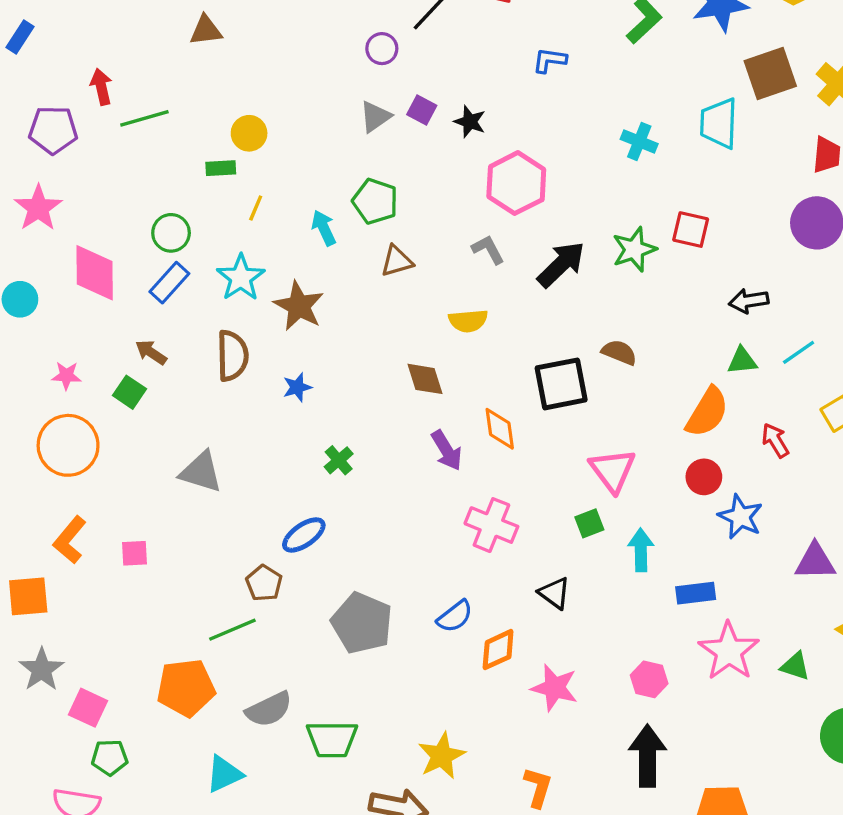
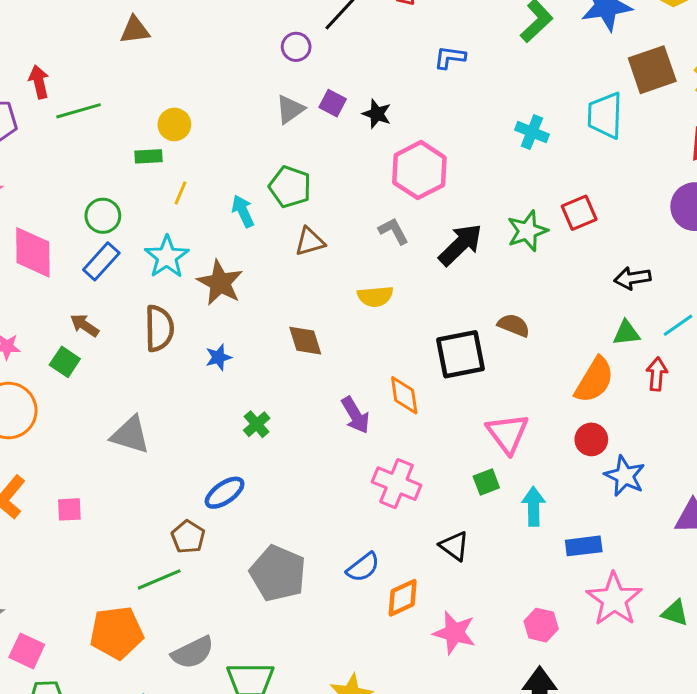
red square: (691, 230) -> (579, 213), turned -36
brown diamond: (425, 379) -> (305, 341), moved
red arrow: (775, 440) -> (657, 374), moved, turned 36

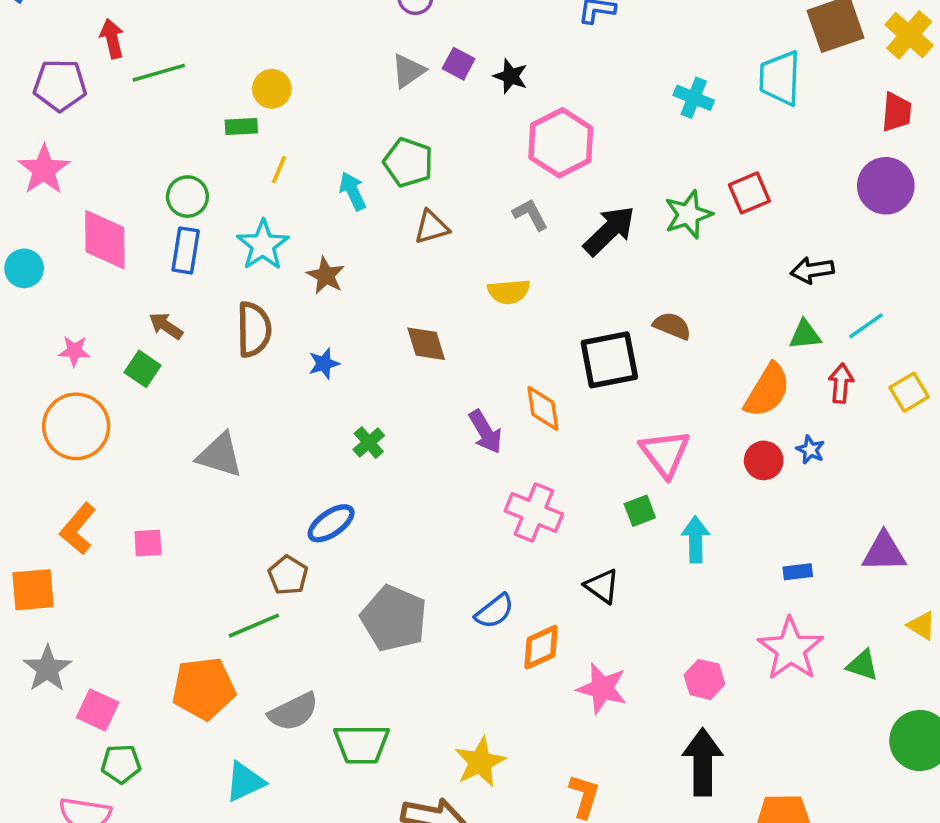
blue rectangle: (101, 261) -> (186, 250), turned -33
brown star: (220, 283) -> (326, 276), size x0.7
blue star: (625, 476) -> (810, 450), moved, size x0.6
blue rectangle: (584, 546) -> (798, 572), moved, size x0.7

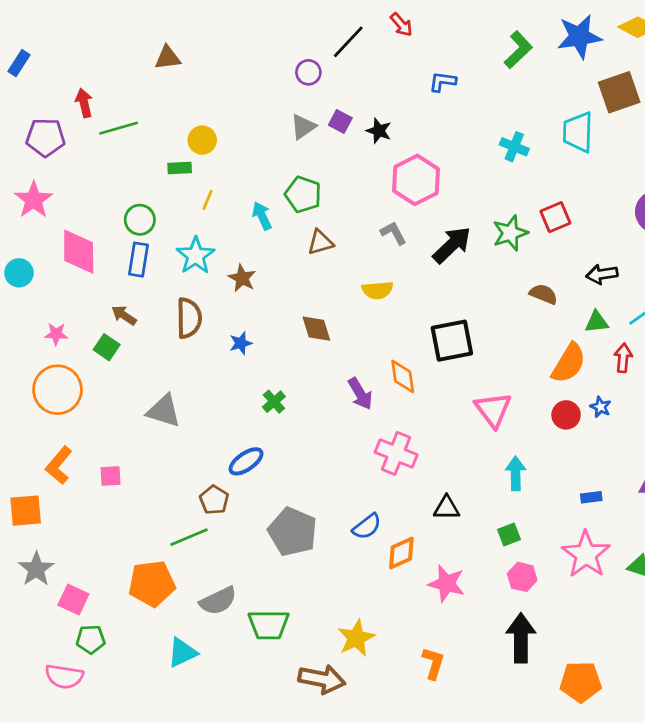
brown semicircle: (672, 326) -> (543, 294), moved
green square: (640, 511) -> (509, 534), moved
black triangle: (602, 586) -> (447, 508), turned -36

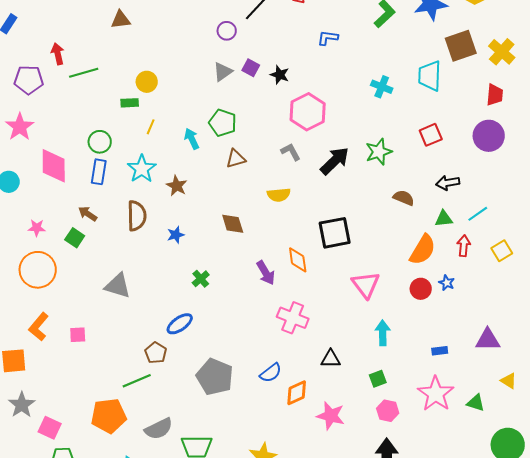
red square: (555, 217) -> (431, 135), moved

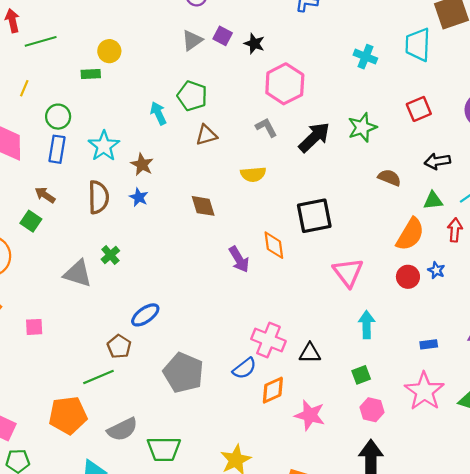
yellow line: (151, 127) -> (24, 88), moved
blue star: (176, 235) -> (139, 197), moved, turned -30
green cross: (201, 279) -> (110, 255), moved
pink cross: (293, 318) -> (268, 340), moved

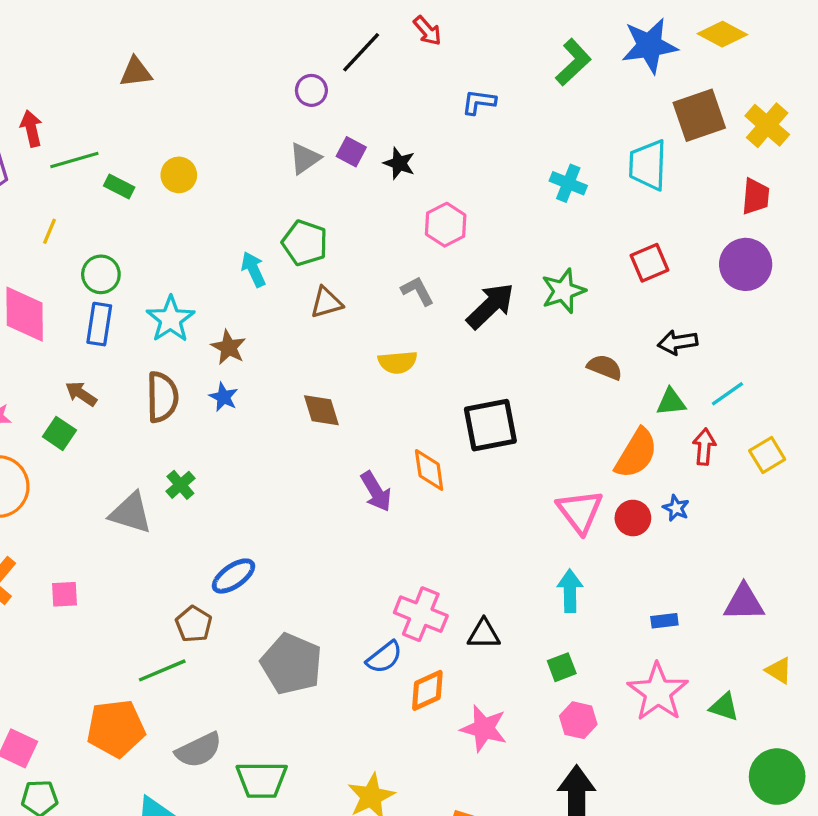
green rectangle: (91, 74) -> (119, 187), moved, turned 30
pink hexagon: (285, 84) -> (446, 225), size x0.7
pink triangle: (348, 272) -> (580, 511), moved

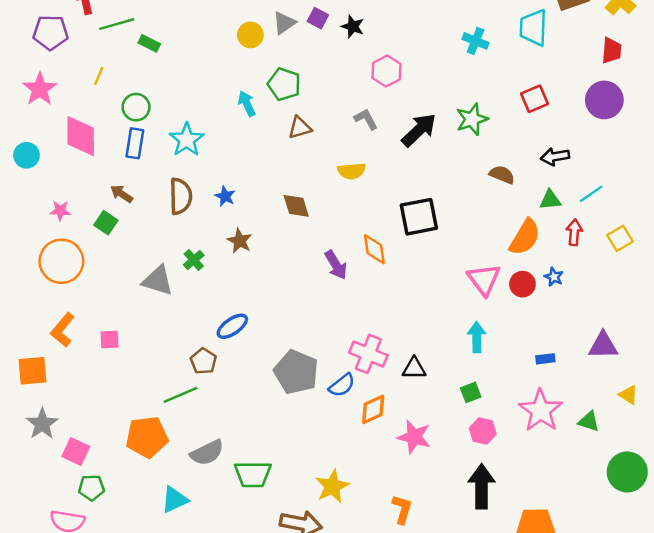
yellow circle: (179, 175) -> (250, 35), moved
brown star: (229, 347) -> (240, 241), moved
gray pentagon: (292, 664) -> (296, 372), moved

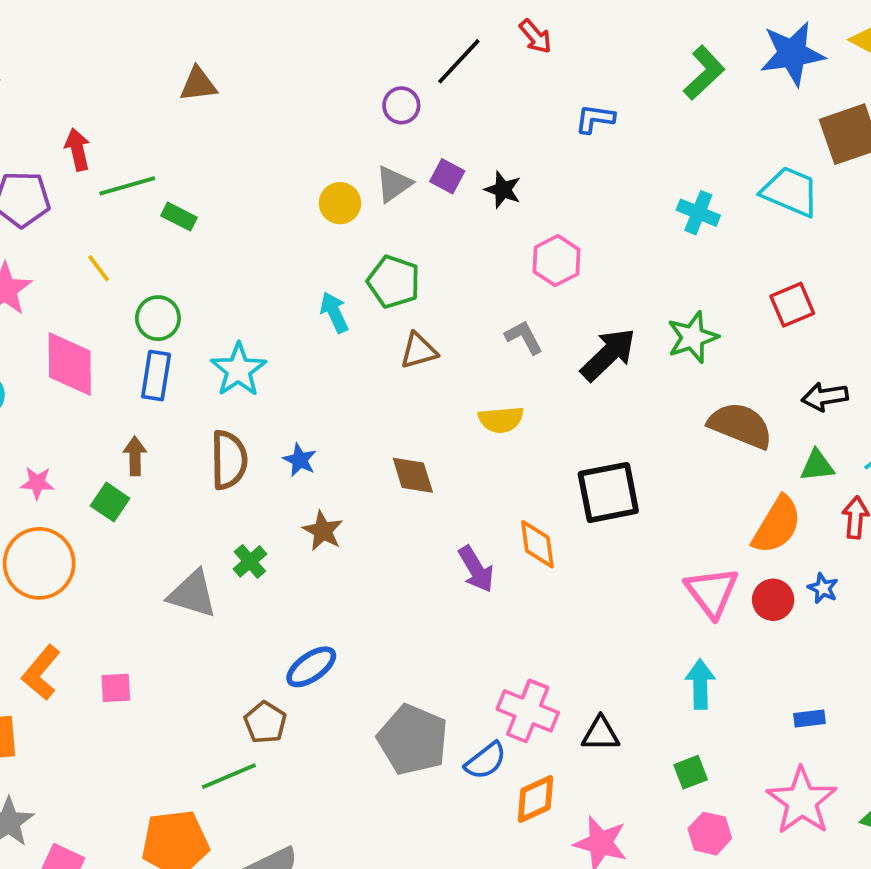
cyan trapezoid: (533, 28) -> (790, 192), turned 111
yellow line: (99, 76) -> (99, 268), turned -60
brown semicircle: (502, 175) -> (740, 425), size x1.6
brown arrow: (122, 194) -> (135, 456), turned 55

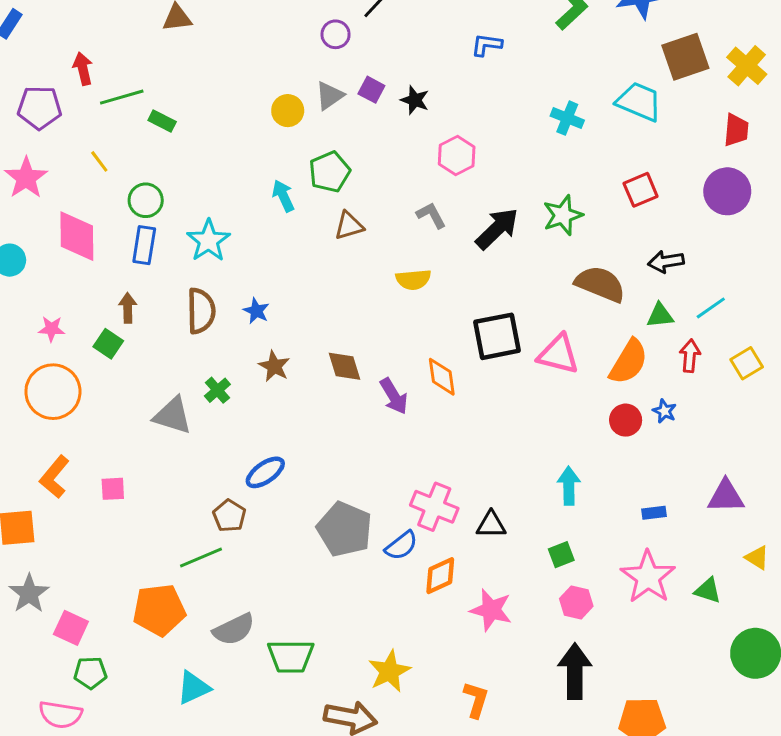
green pentagon: (394, 282) -> (330, 172), turned 30
brown diamond: (413, 475) -> (345, 366), moved
pink triangle: (712, 592) -> (558, 354), moved, turned -39

